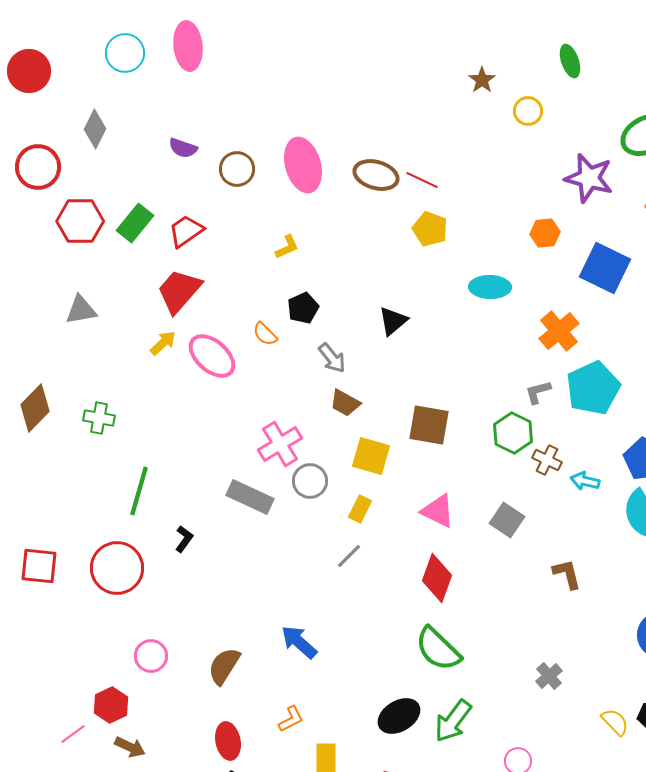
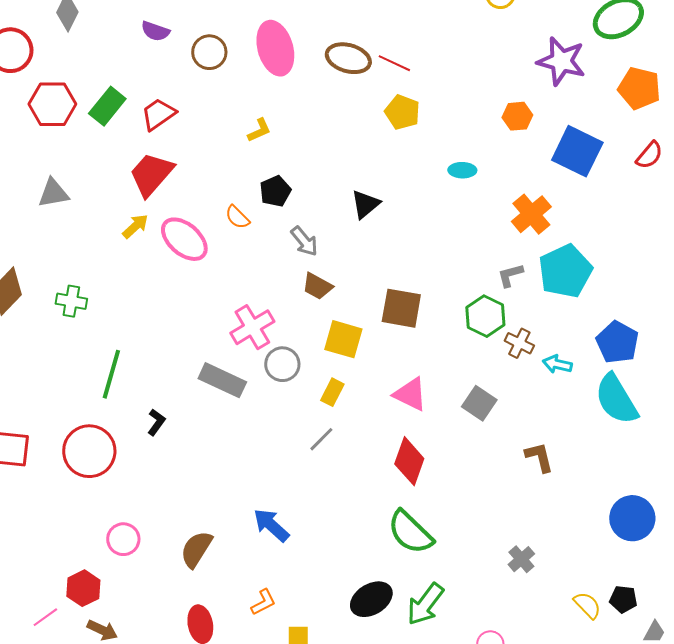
cyan ellipse: (490, 287) -> (462, 170), size x0.7

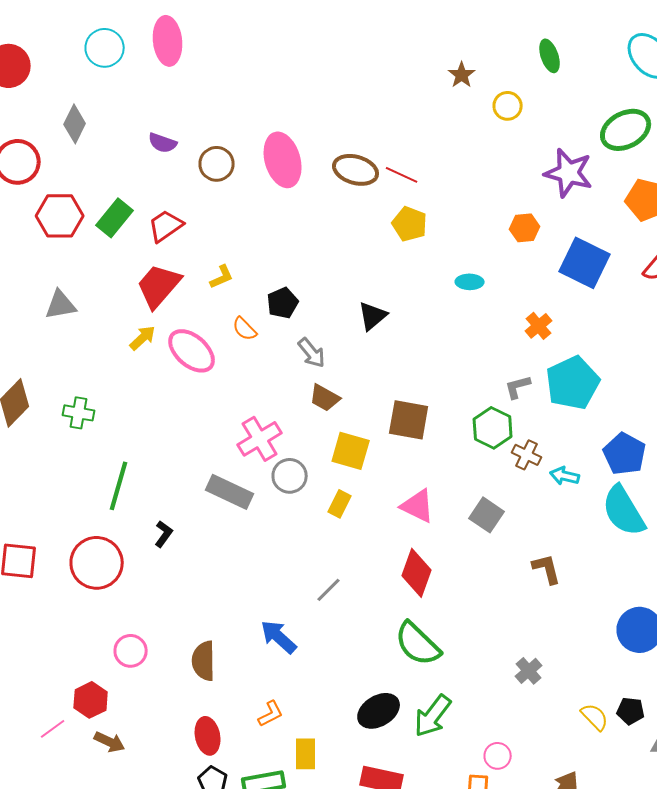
yellow L-shape: (259, 130) -> (222, 277), moved
orange cross: (531, 214) -> (539, 326), size x0.7
gray line: (321, 439) -> (329, 590), moved
brown semicircle: (196, 549) -> (204, 661), turned -33

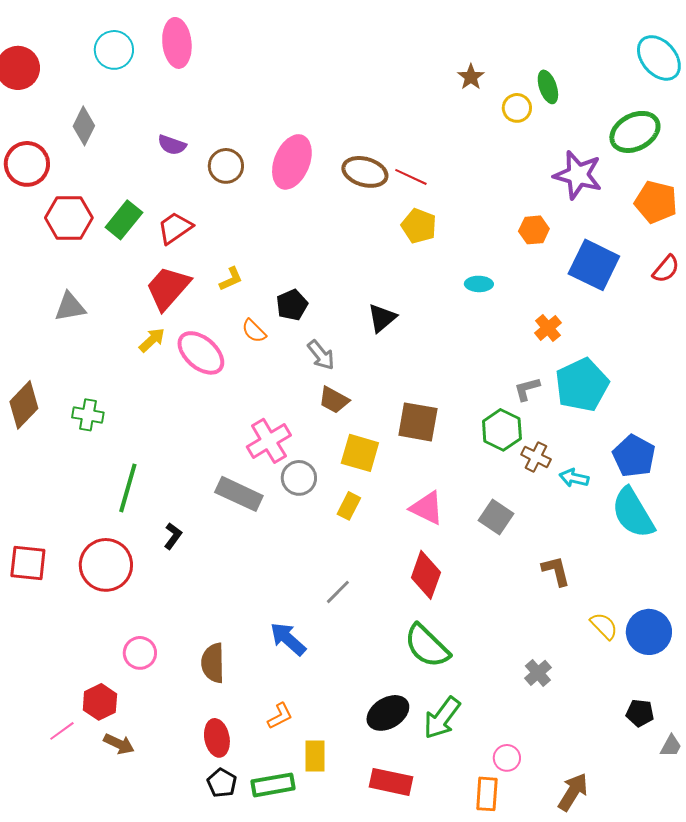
green ellipse: (550, 56) -> (548, 87), moved
pink ellipse: (283, 160) -> (292, 162), turned 38
yellow semicircle: (595, 717) -> (604, 626), moved

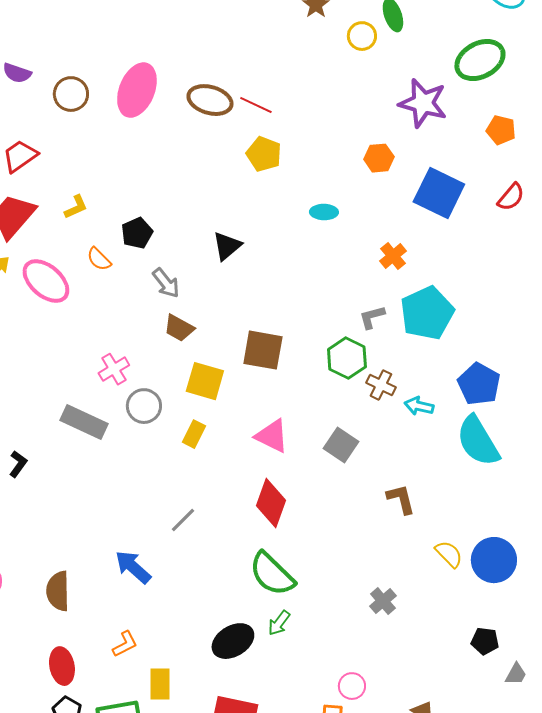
orange pentagon: (656, 202) -> (501, 130), size x0.7
pink cross: (269, 441) -> (114, 369), size x0.7
green arrow: (442, 718) -> (279, 623), moved, size x0.6

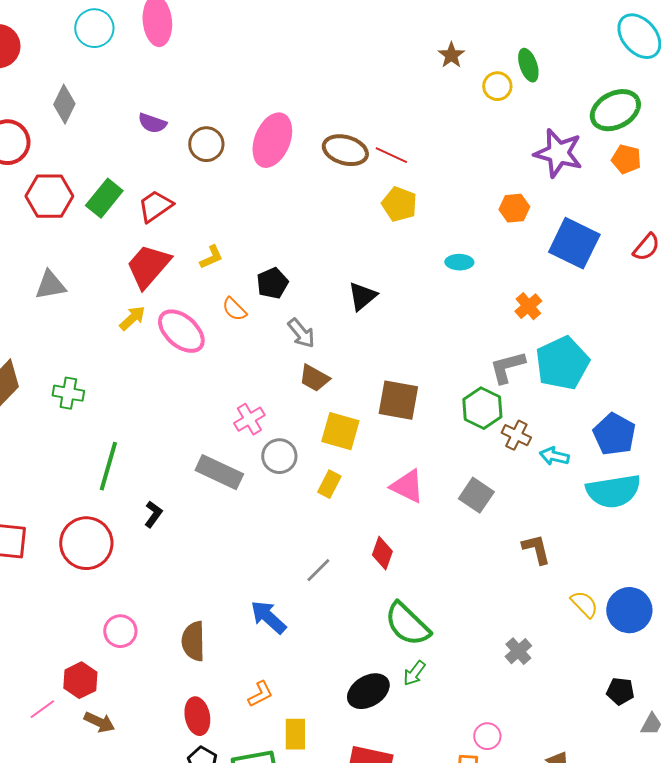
orange pentagon: (501, 130) -> (626, 159), moved
gray L-shape: (372, 317) -> (507, 367), size x1.4
cyan semicircle: (478, 441) -> (613, 491), turned -68
red diamond: (271, 503) -> (382, 553), moved, size x0.7

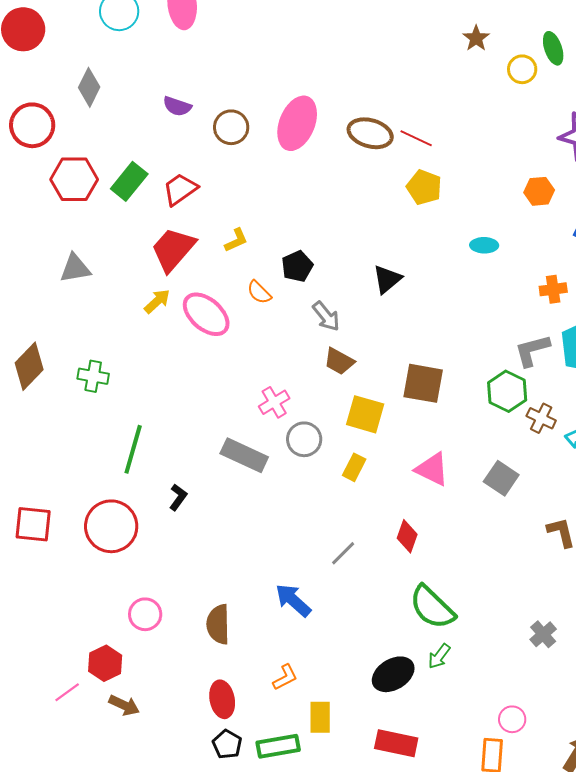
orange cross: (528, 306) -> (553, 289), turned 32

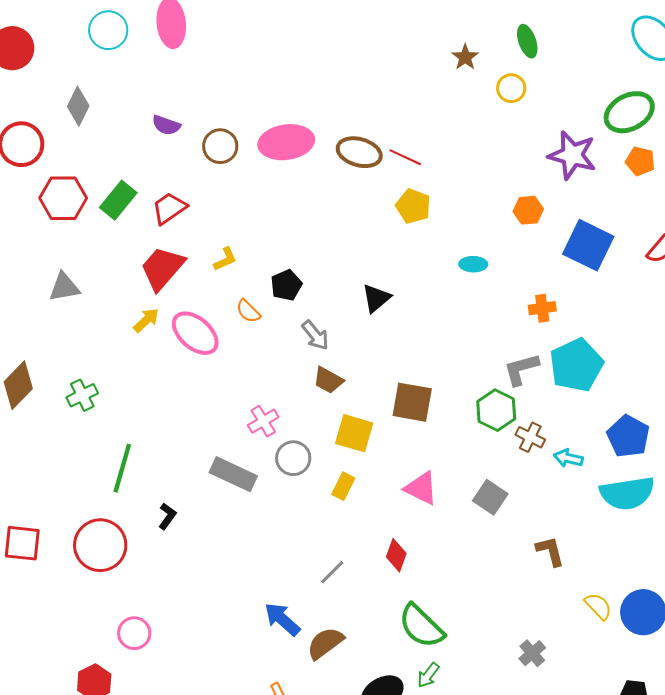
green ellipse: (553, 48) -> (527, 41), moved
pink ellipse: (297, 123) -> (286, 142), turned 60
green cross: (93, 376) -> (82, 395), turned -36
brown semicircle: (218, 624) -> (325, 643), moved, turned 54

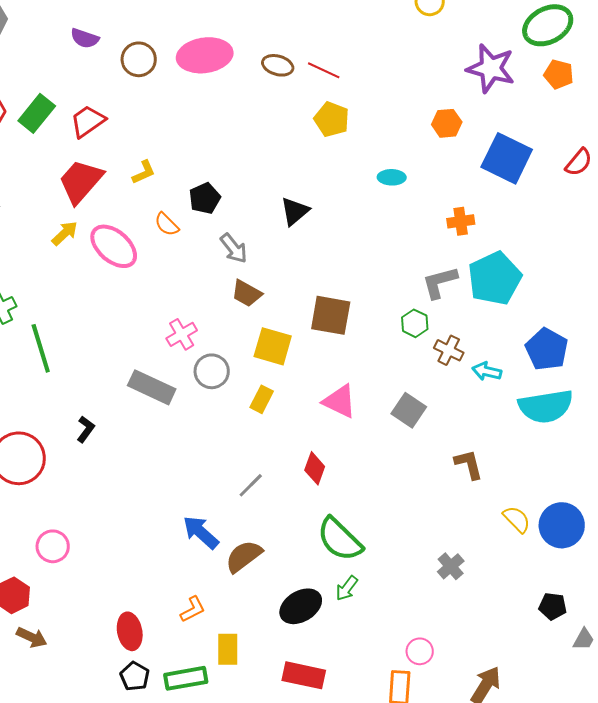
brown ellipse: (359, 152) -> (278, 65), size x0.7
green hexagon: (496, 410) -> (415, 323), size x0.7
green line: (122, 468) -> (41, 348), moved, turned -33

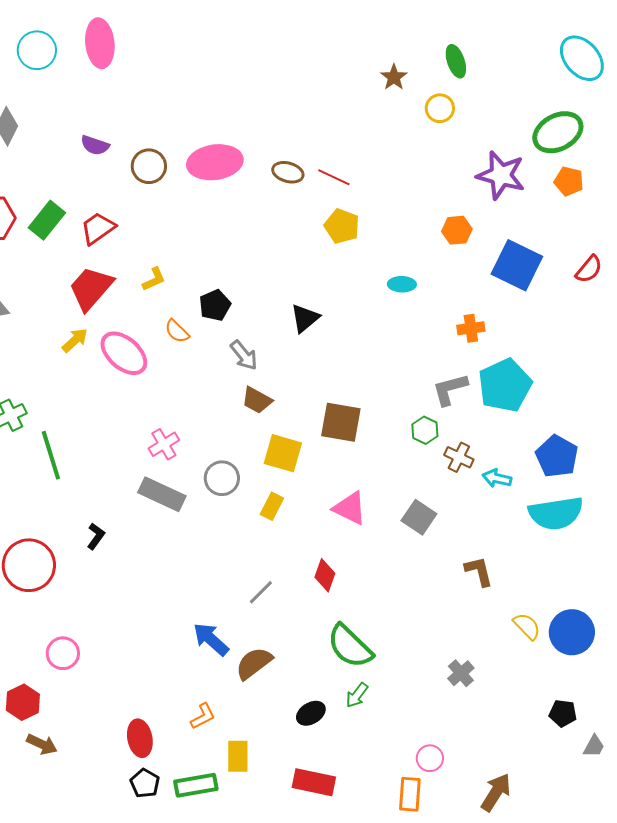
pink cross: (182, 334) -> (164, 444), moved
black ellipse: (301, 606) -> (311, 713), size x0.7

